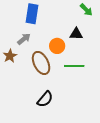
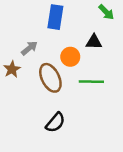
blue rectangle: (32, 14) -> (55, 17), moved

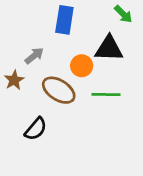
black triangle: (94, 42) -> (109, 49), size x1.5
brown ellipse: (50, 78) -> (59, 90), turned -32
black semicircle: (55, 123) -> (36, 129), moved

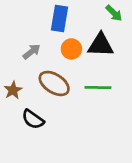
orange circle: (82, 66) -> (71, 49), moved
brown star: (14, 80) -> (13, 90), moved
black semicircle: (36, 129) -> (33, 119), turned 85

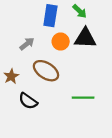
green arrow: (114, 13) -> (80, 11), moved
green line: (98, 87) -> (83, 98), moved

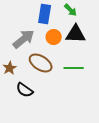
gray arrow: (27, 44) -> (24, 39), size x1.6
green line: (83, 98) -> (74, 68), moved

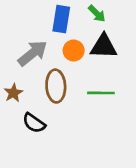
brown ellipse: (41, 63) -> (56, 86), turned 55

